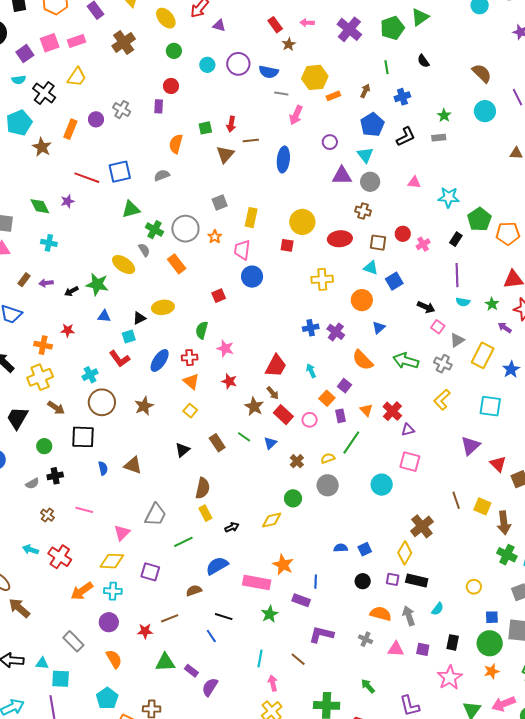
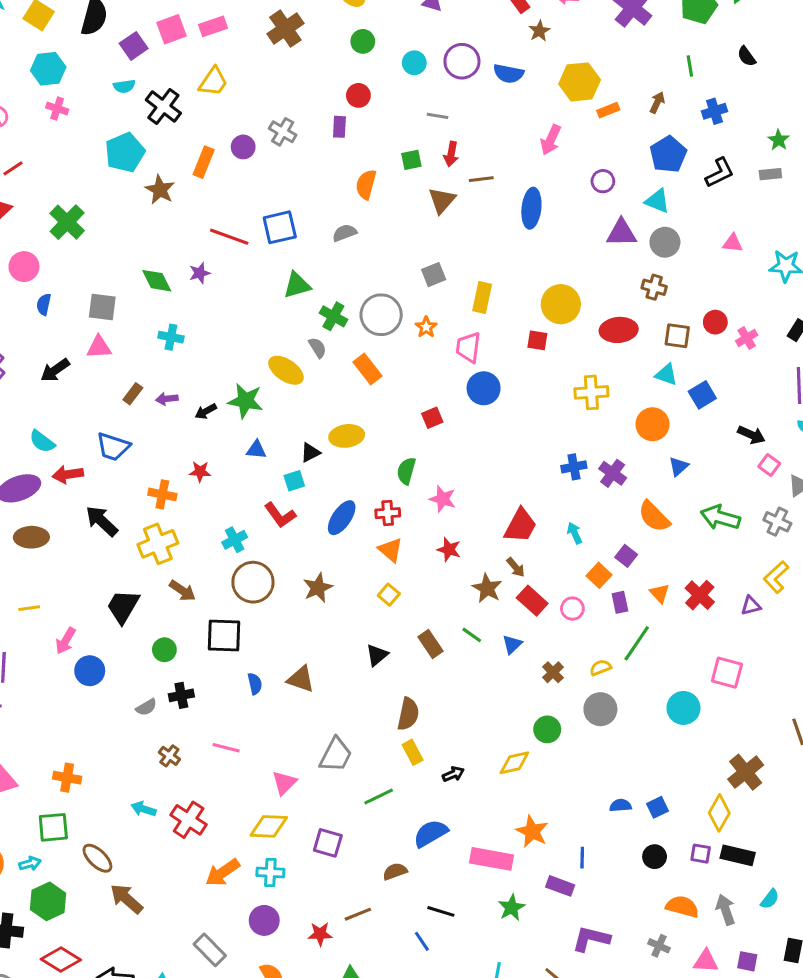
gray line: (281, 94) -> (438, 116), moved
cyan triangle: (365, 155) -> (657, 201), turned -30
purple triangle: (408, 430) -> (751, 606), moved

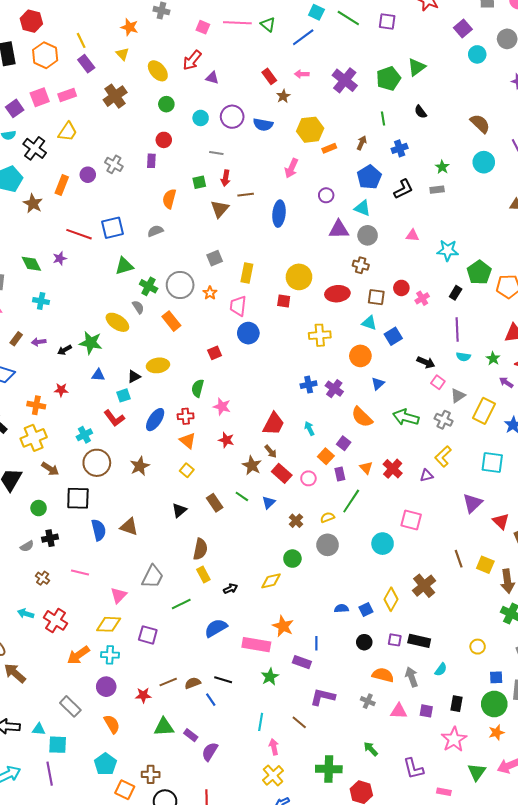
blue semicircle: (255, 684) -> (99, 530), size x1.5
yellow diamond: (719, 813) -> (391, 599), moved
brown semicircle: (395, 871) -> (193, 683), moved

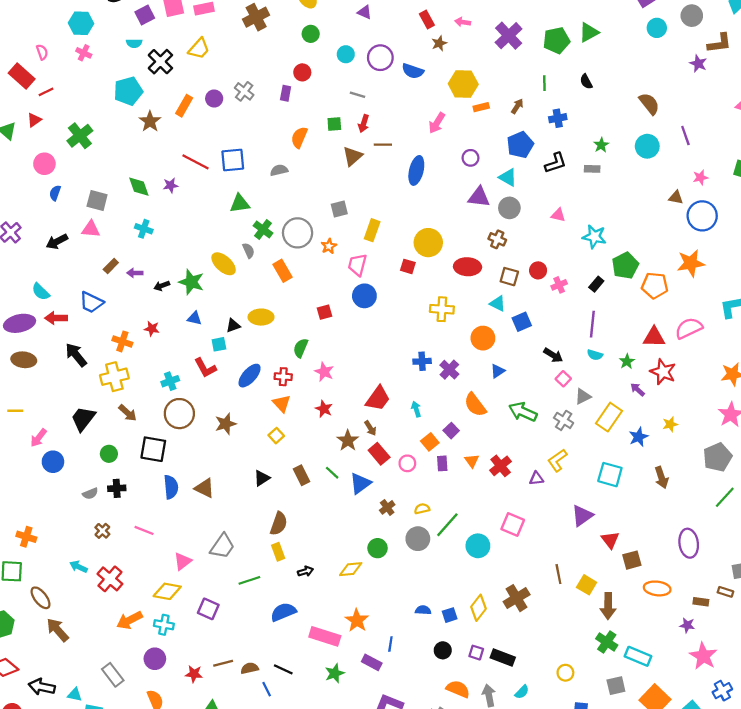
green line: (351, 501) -> (447, 525), moved
blue triangle: (269, 502) -> (360, 483), size x1.5

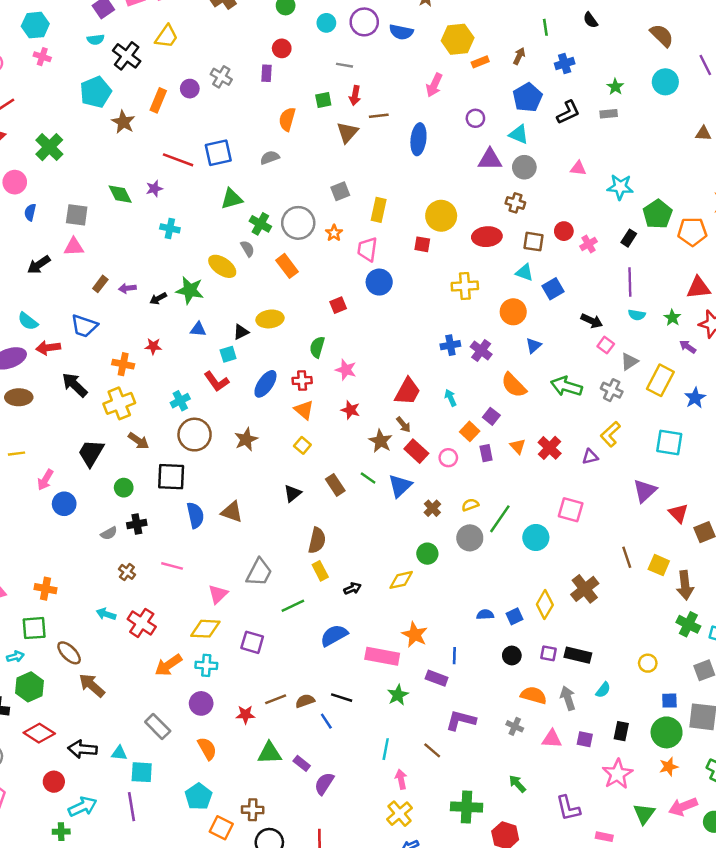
cyan cross: (144, 229) -> (170, 228), moved

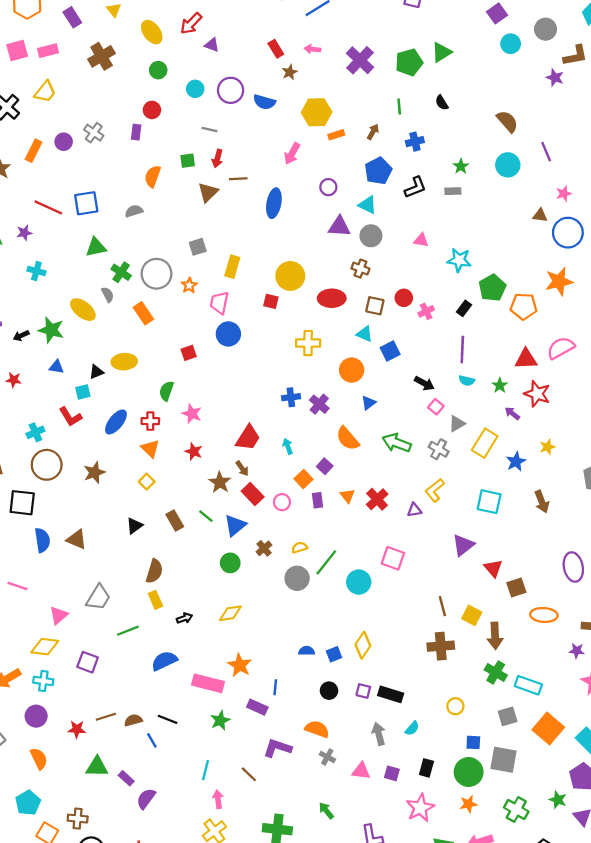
green circle: (427, 554) -> (230, 563), moved
brown cross: (585, 589) -> (441, 646), moved, turned 30
orange semicircle: (534, 695) -> (317, 729), moved

